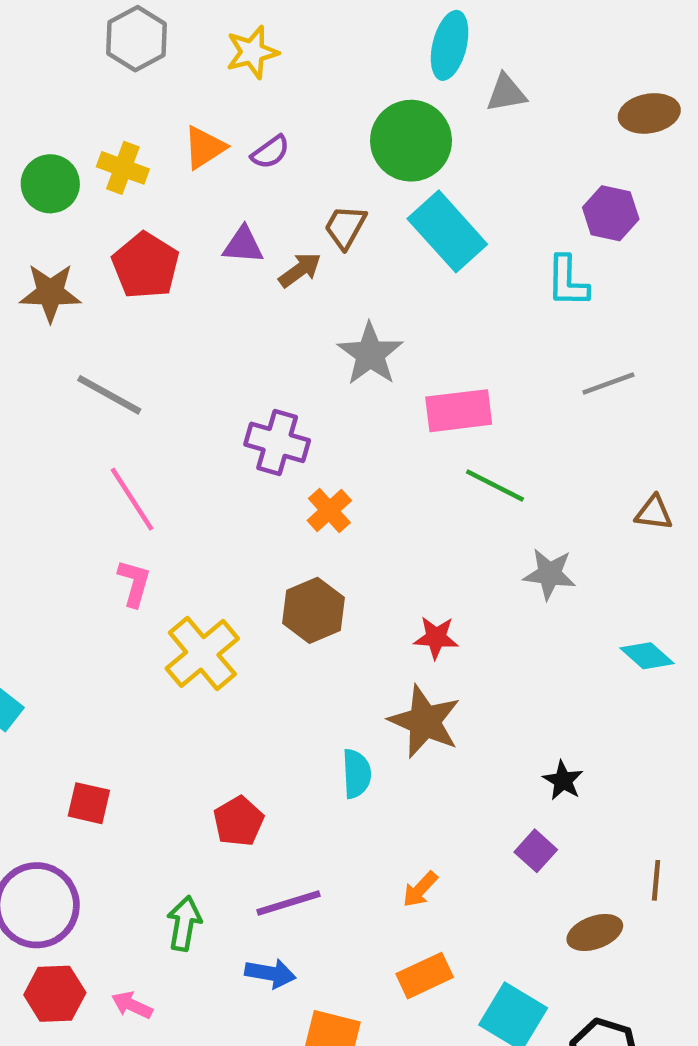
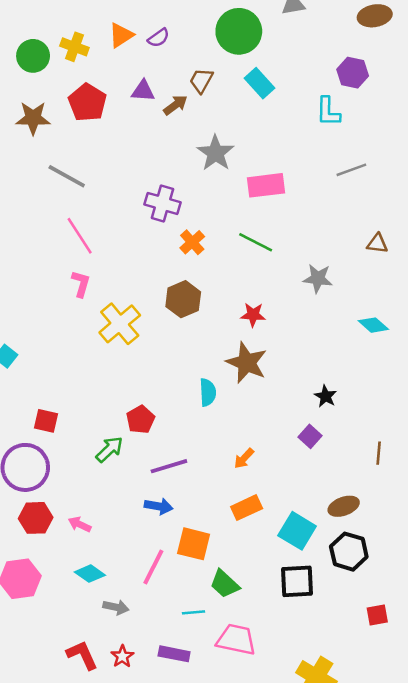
cyan rectangle: (447, 231) -> (260, 83), size x0.7
green line: (495, 486) -> (256, 242), moved
red square: (89, 803) -> (46, 421), moved
green arrow: (184, 923) -> (109, 449), moved, turned 36
brown ellipse: (595, 932) -> (344, 506), moved

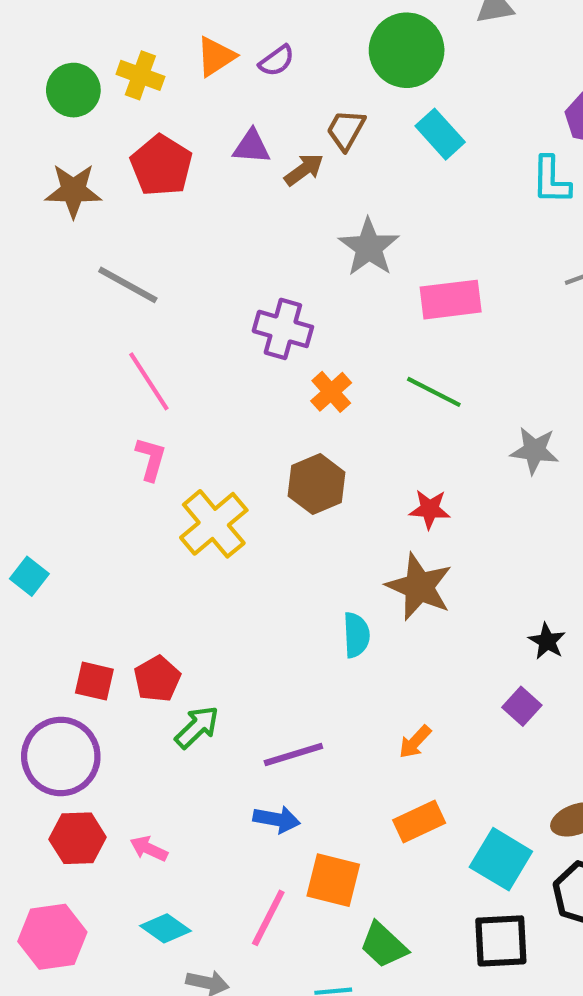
red pentagon: (140, 420) -> (157, 679), moved

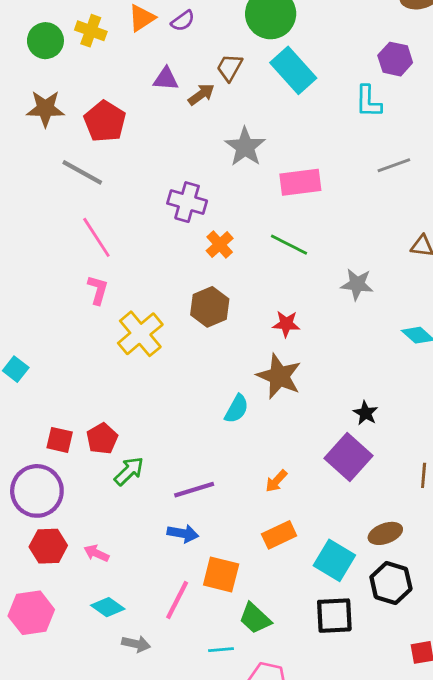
cyan rectangle: (440, 134) -> (293, 70), size x1.4
red pentagon: (161, 165) -> (105, 121), moved
cyan semicircle: (356, 635) -> (237, 409), turned 32
purple square: (522, 706) -> (348, 457), size x1.8

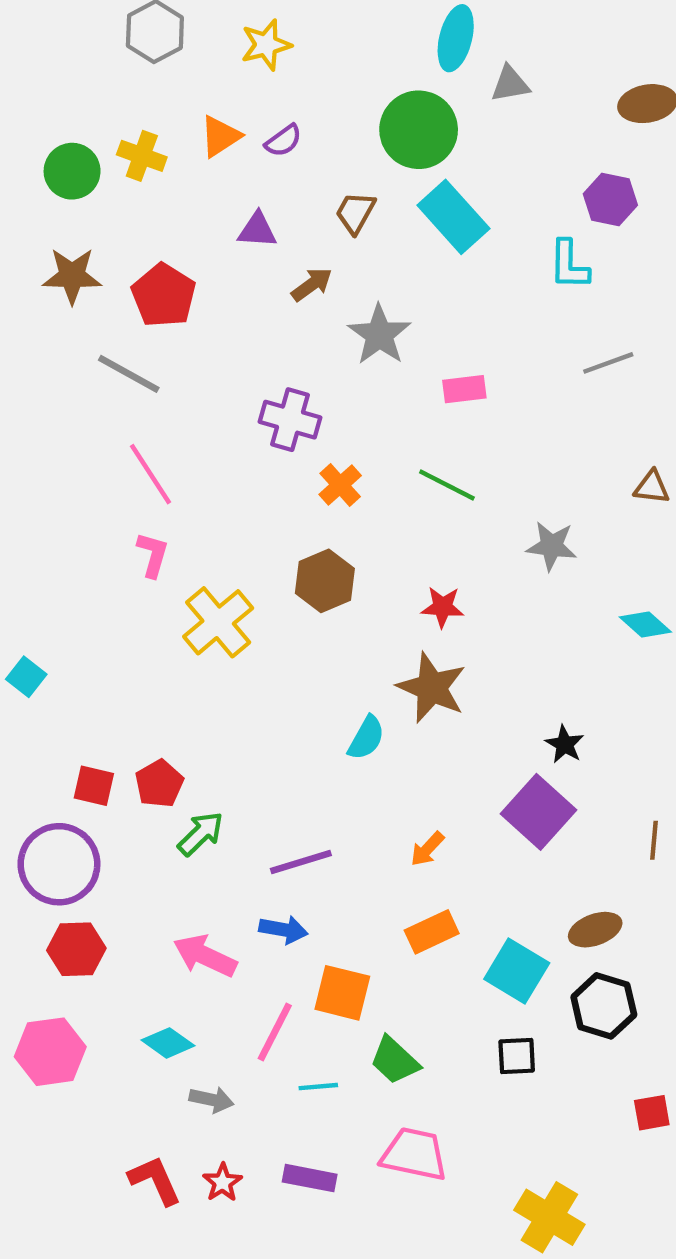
brown arrow: (201, 94) -> (312, 284), moved
pink rectangle: (300, 182) -> (464, 389), size x0.7
pink arrow: (96, 553) -> (205, 956), moved, size x1.6
black square: (334, 616) -> (517, 1056), size x0.7
cyan line: (221, 650) -> (318, 1087), moved

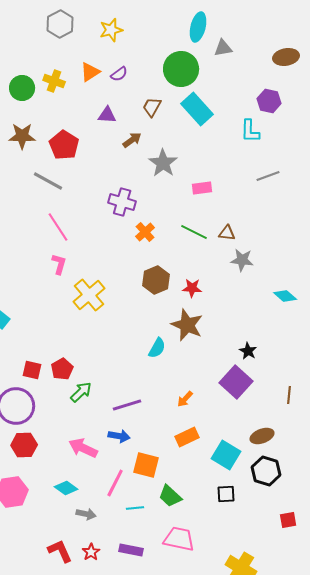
brown triangle: (652, 487) -> (227, 233), moved
brown hexagon: (325, 581) -> (156, 280), moved

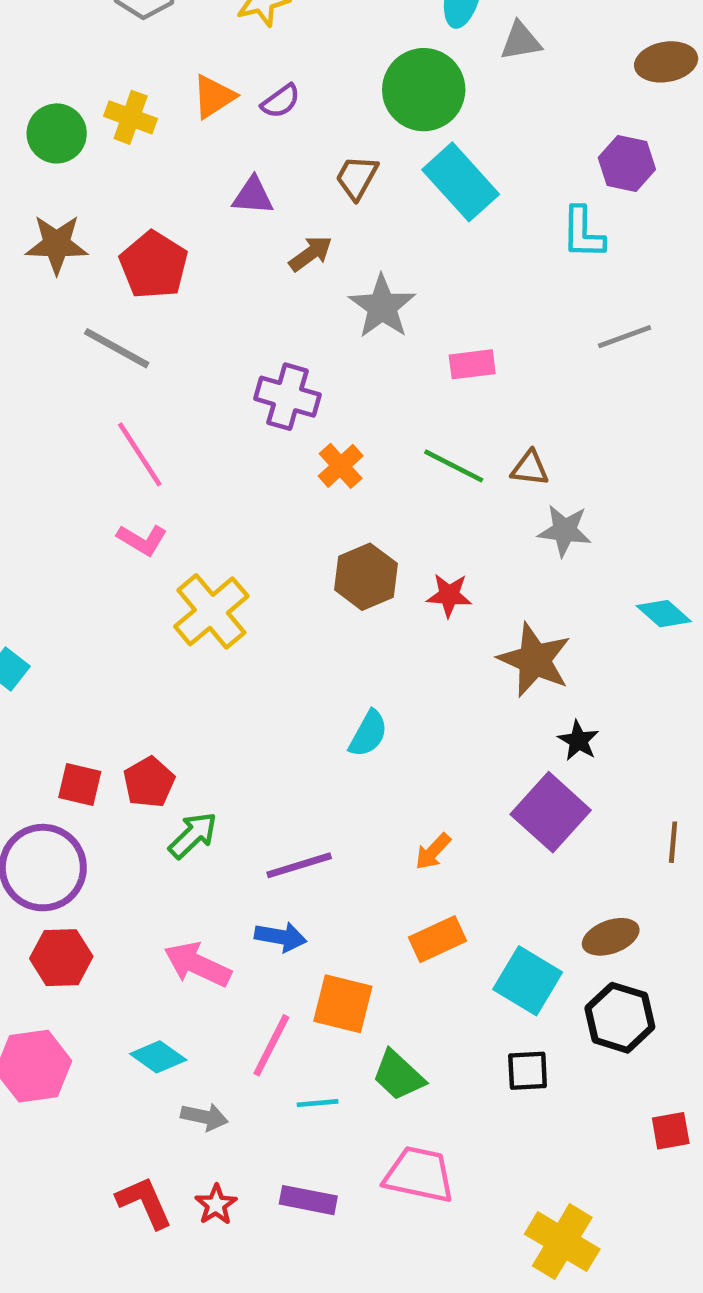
pink L-shape: (59, 264) -> (142, 540), turned 105
brown star: (187, 325) -> (535, 660), moved

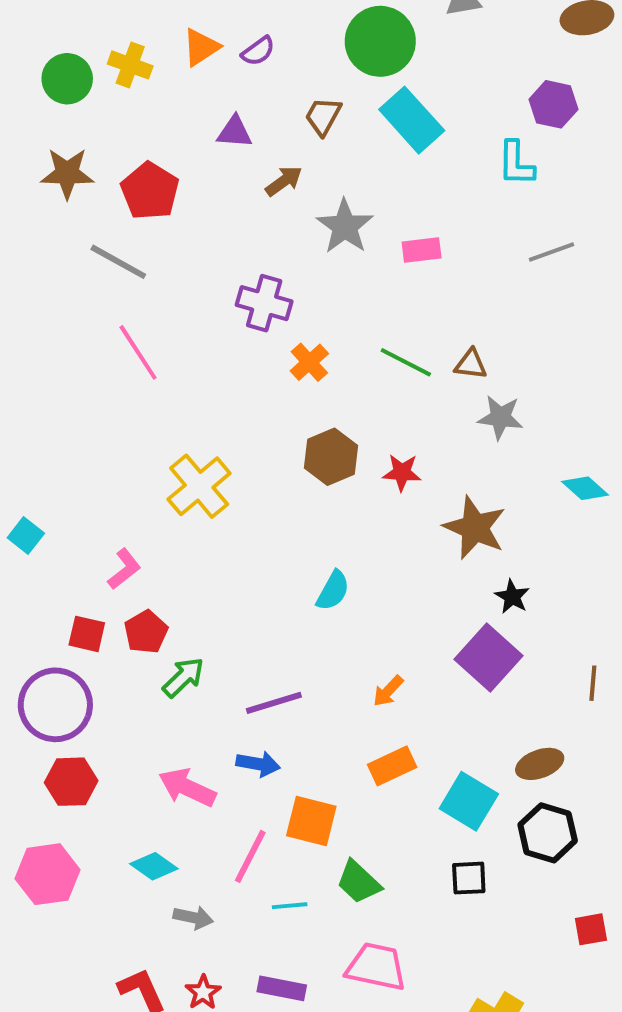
pink rectangle: (472, 364) -> (422, 250), moved
pink L-shape: (142, 540) -> (124, 569), moved, turned -69

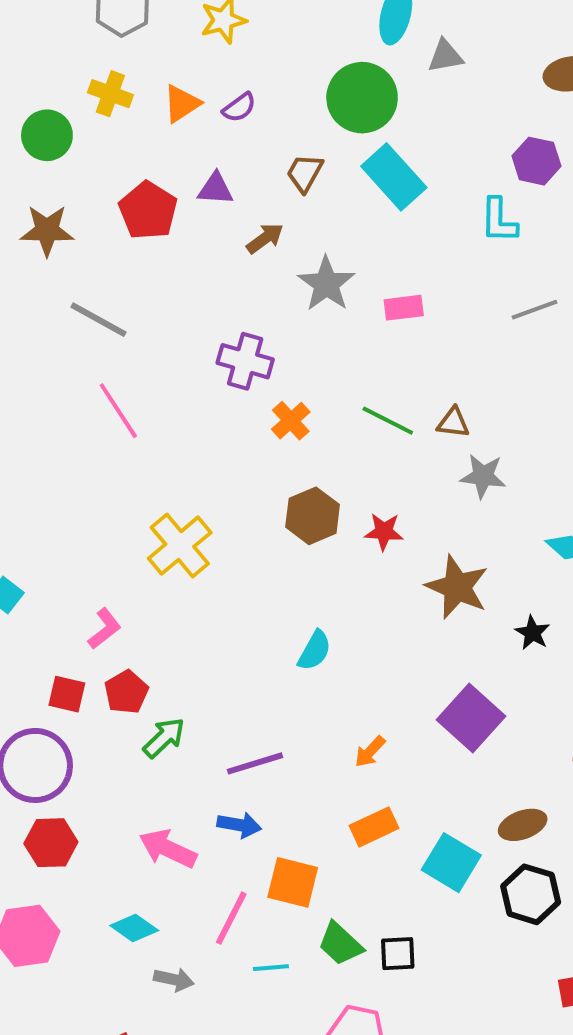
yellow cross: (130, 65) -> (110, 94), moved
red pentagon: (150, 191) -> (148, 211), moved
black star: (512, 597) -> (533, 633), moved
black square: (469, 878) -> (398, 954), moved

